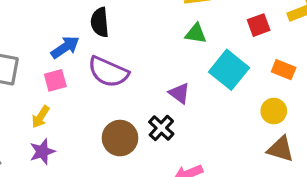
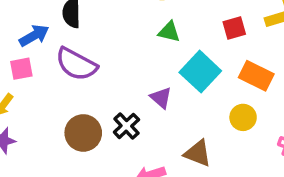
orange rectangle: (284, 70) -> (256, 76), size x1.4
purple triangle: (179, 93) -> (161, 98), moved
brown triangle: (281, 149) -> (198, 153), moved

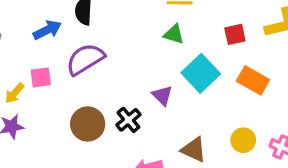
purple semicircle: (76, 64) -> (85, 59), turned 117
pink square: (21, 69) -> (41, 77), moved
yellow circle: (243, 117) -> (243, 140), moved

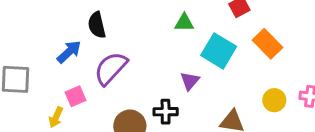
orange rectangle: (253, 80) -> (267, 44), turned 32
purple triangle: (162, 95) -> (190, 81), turned 42
black cross: (128, 120) -> (166, 112), turned -35

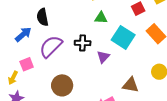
black cross: (166, 112) -> (83, 43), moved

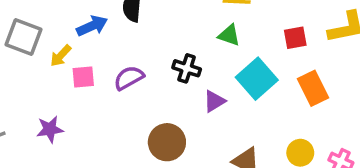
purple semicircle: (51, 46) -> (129, 78), moved, size x0.7
yellow arrow: (13, 78) -> (61, 56), moved
brown circle: (62, 85) -> (167, 142), moved

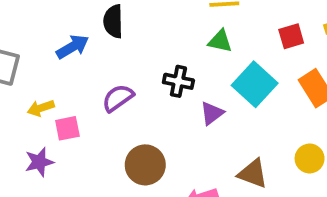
yellow arrow: (61, 56) -> (41, 108), moved, turned 35
pink square: (83, 77) -> (67, 128), moved
brown circle: (167, 142) -> (145, 165), moved

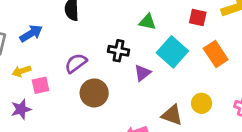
red square: (291, 36) -> (198, 18), turned 30
blue arrow: (73, 47) -> (31, 33), moved
yellow circle: (310, 158) -> (202, 103), moved
brown circle: (145, 165) -> (94, 93), moved

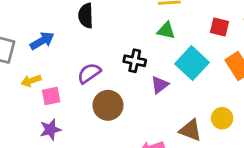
purple star: (21, 109) -> (50, 130), moved

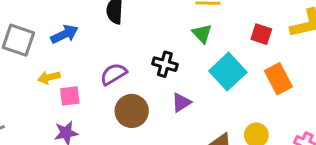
green triangle: (166, 31) -> (202, 34), turned 30
purple triangle: (160, 85) -> (181, 102), moved

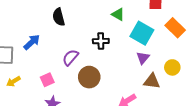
yellow arrow: (49, 77) -> (13, 81), moved
purple triangle: (181, 102) -> (143, 58), moved

